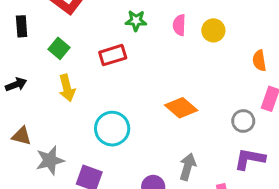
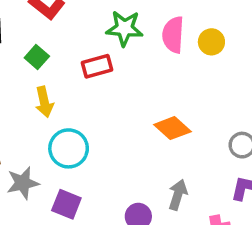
green star: (136, 21) -> (124, 28), size x1.5
pink semicircle: (179, 25) -> (173, 35), size x1.5
cyan circle: (112, 129) -> (69, 148), moved

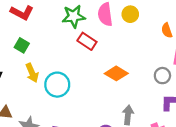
red rectangle: (97, 66) -> (87, 41), moved, turned 60
cyan circle: (69, 148) -> (57, 85), moved

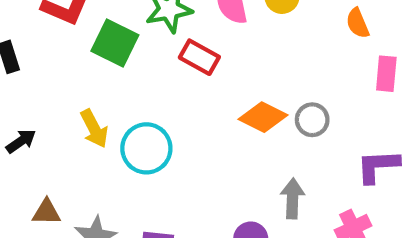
green square: (22, 45) -> (115, 43), moved, size x1.5
gray circle: (162, 76) -> (312, 120), moved

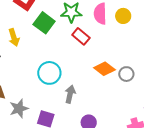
yellow arrow: (94, 129) -> (14, 37), moved
gray arrow: (293, 199) -> (70, 94), moved

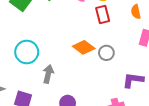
red rectangle: (81, 36) -> (103, 14), moved, turned 36

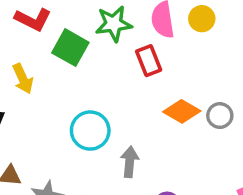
red rectangle: (103, 14) -> (149, 61), moved

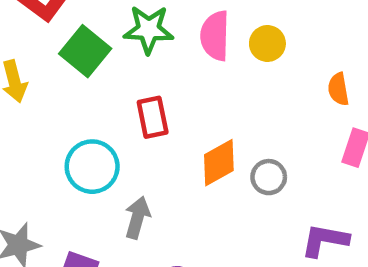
red rectangle: (149, 61) -> (153, 117), moved
orange diamond: (182, 111) -> (219, 163), turned -69

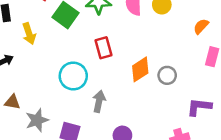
orange semicircle: (338, 89) -> (201, 26), turned 56

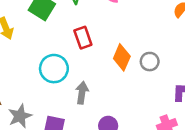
orange diamond: (140, 69) -> (122, 57), turned -30

